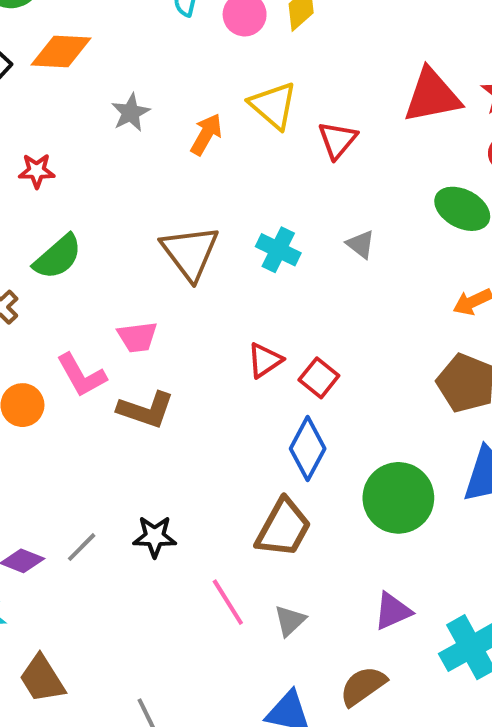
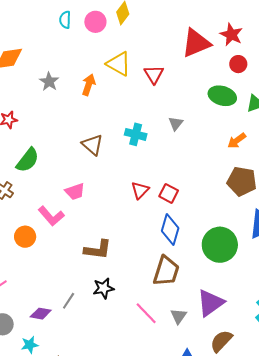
gray triangle: (361, 244) -> (176, 123), turned 42
brown triangle: (190, 253) -> (92, 145), size x0.7
brown L-shape: (146, 410) -> (98, 250), moved
purple triangle: (393, 611) -> (210, 303), moved, size x1.4

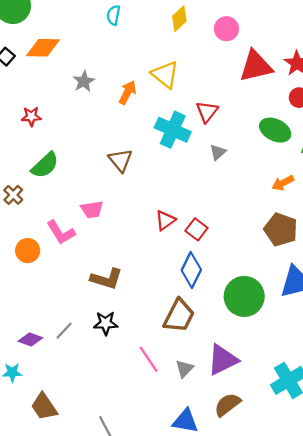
pink circle: (95, 22) -> (226, 29), moved
red triangle: (154, 74) -> (207, 112), moved
cyan cross: (136, 134) -> (173, 130), moved, size x1.4

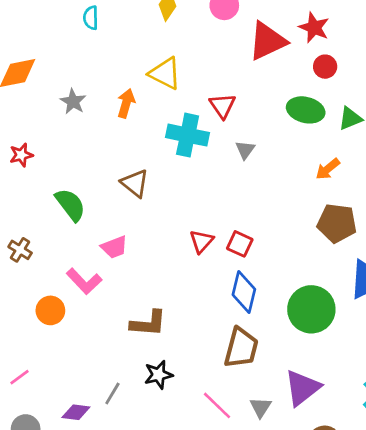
green semicircle: (45, 165) -> (70, 205), moved, turned -72

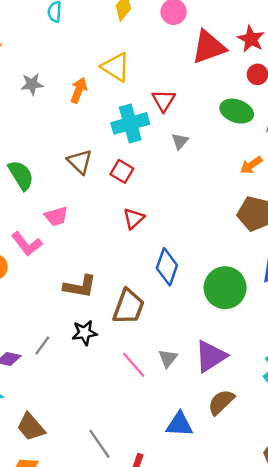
gray star: (73, 102) -> (32, 84), turned 30
cyan cross: (188, 135) -> (130, 123), turned -33
red square: (240, 244) -> (122, 171), moved
brown trapezoid: (241, 348) -> (128, 307), moved
gray triangle: (261, 407) -> (168, 358), moved

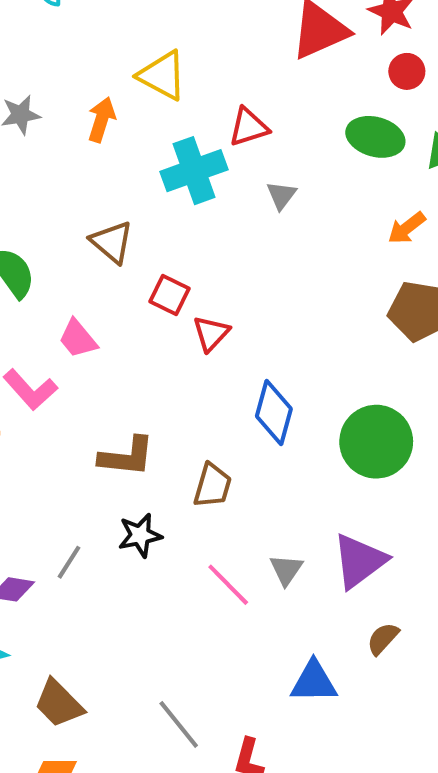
red triangle: (164, 100) -> (249, 127), turned 45
red square: (122, 171) -> (169, 295), moved
pink trapezoid: (56, 216) -> (78, 339), turned 70
brown trapezoid: (128, 307) -> (212, 486), size x0.7
brown semicircle: (221, 402) -> (383, 639), size x0.7

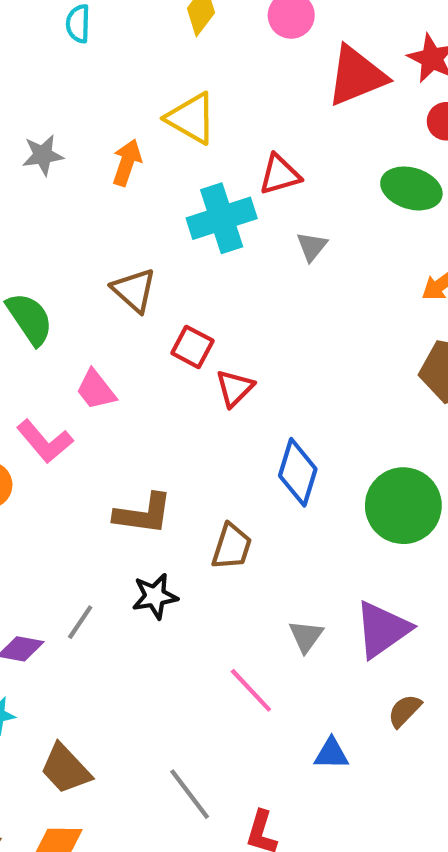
pink line: (228, 585) -> (251, 690), moved
blue triangle: (314, 682) -> (331, 754), size x0.7

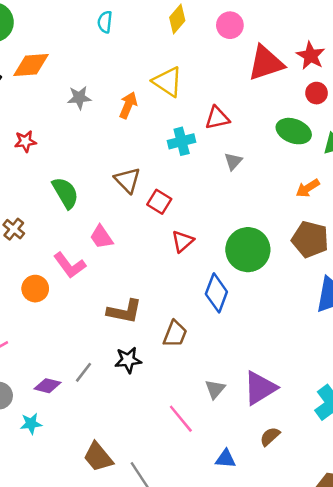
cyan cross: (222, 218) -> (182, 141), size x0.7
red square: (192, 347) -> (159, 202), moved
green circle: (403, 506) -> (248, 250), moved
brown trapezoid: (65, 769) -> (98, 457), moved

